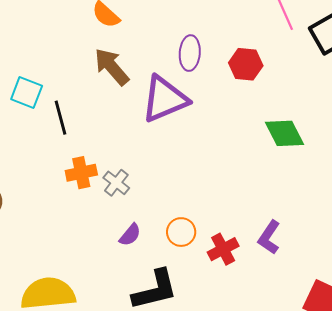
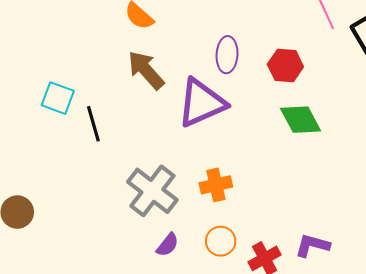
green diamond: (284, 133) -> (301, 120), moved
orange cross: (81, 173) -> (216, 185), moved
gray cross: (116, 183) -> (152, 191), size x1.8
purple L-shape: (269, 237) -> (312, 245), turned 72

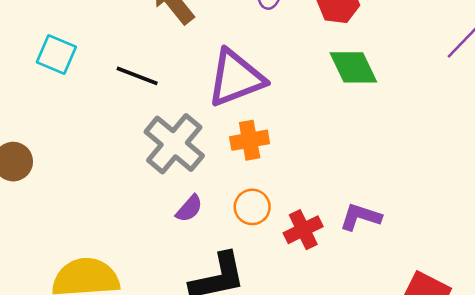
cyan square: (58, 98) -> (56, 54), moved
purple triangle: (201, 103) -> (236, 78), moved
black line: (93, 124) -> (137, 76), moved, turned -56

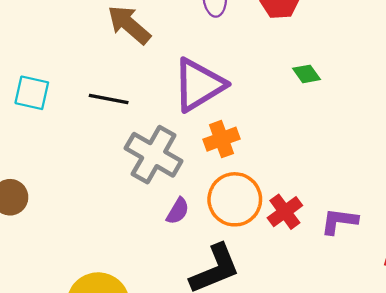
green diamond: (353, 67) -> (306, 74), moved, size x0.6
orange circle: (252, 207) -> (235, 199), size x1.6
purple L-shape: (360, 217) -> (339, 221), moved

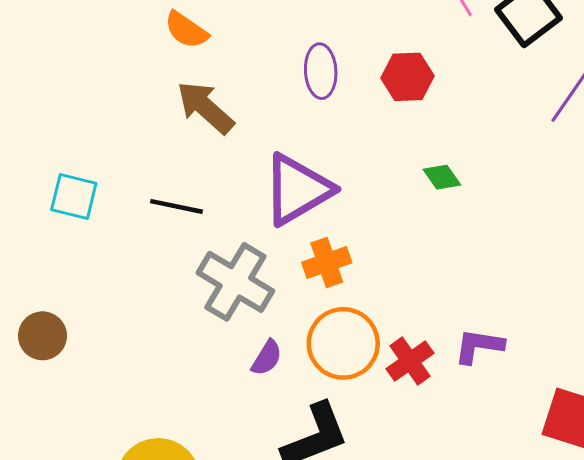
purple L-shape: (339, 221) -> (479, 346), moved

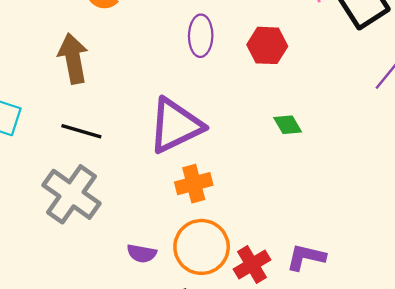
brown arrow: (205, 107) -> (73, 58), moved, turned 33
gray cross: (235, 282) -> (71, 194), moved
purple semicircle: (267, 358) -> (142, 253), turned 64

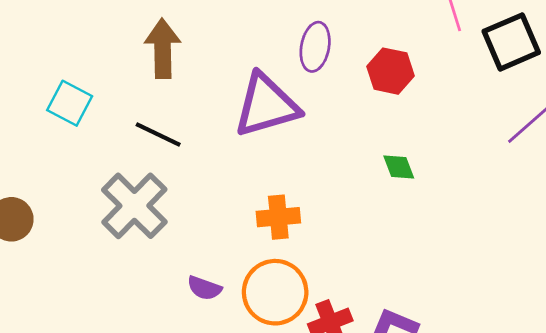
purple triangle: (176, 125) -> (266, 105), moved

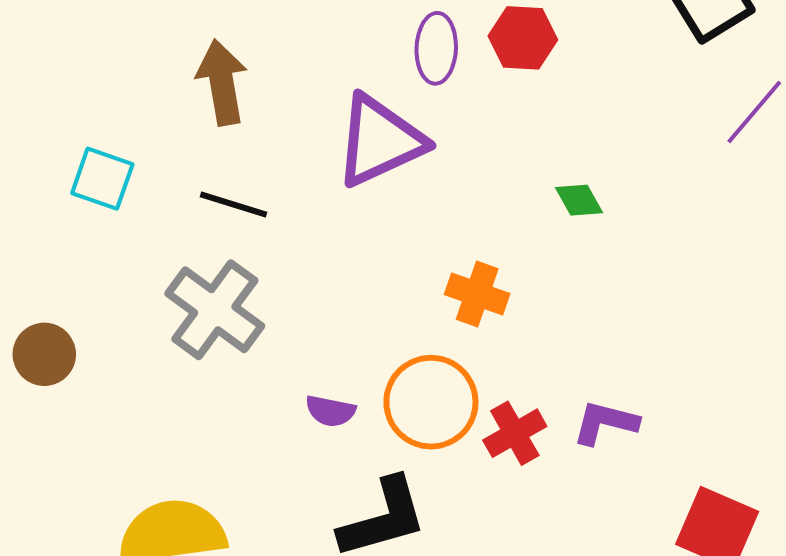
red hexagon: (390, 71) -> (523, 38), moved
orange cross: (278, 217) -> (477, 294), moved, turned 33

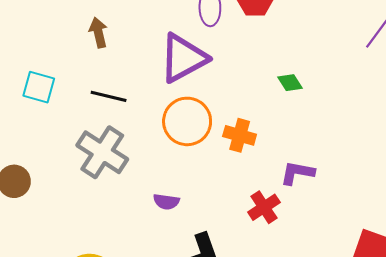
brown arrow: (222, 82) -> (98, 33), size x0.7
orange circle: (431, 402) -> (187, 121), moved
purple L-shape: (605, 423) -> (297, 173), moved

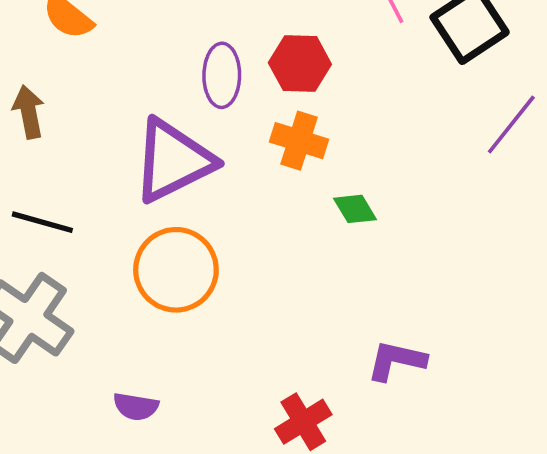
orange cross: (240, 135) -> (299, 141), moved
purple L-shape: (297, 173) -> (396, 361), moved

